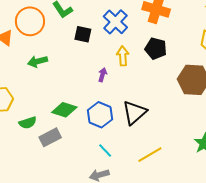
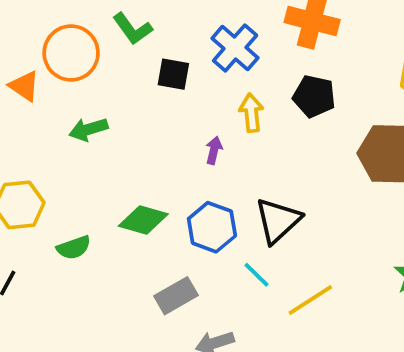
gray rectangle: (50, 137) -> (176, 296), moved
cyan line: (105, 151) -> (256, 275), moved

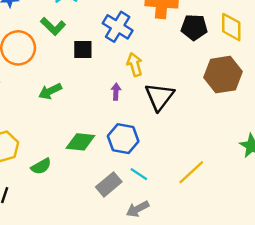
black pentagon: (314, 96) -> (194, 27), moved
green arrow: (88, 129) -> (50, 91), moved
black triangle: (278, 221) -> (160, 97), moved
cyan line: (256, 275) -> (139, 174), moved

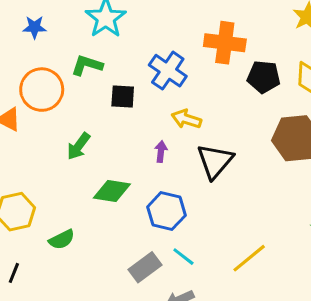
green L-shape: (53, 26) -> (87, 65), turned 150
yellow arrow: (135, 65) -> (186, 119), turned -60
green arrow: (50, 91) -> (79, 146), turned -30
green diamond: (80, 142) -> (112, 191), moved

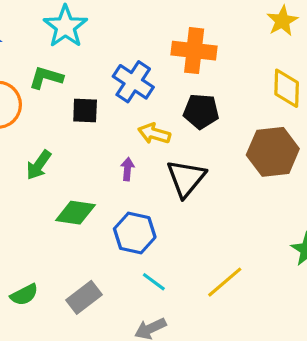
black pentagon: (264, 77) -> (201, 111), moved
green semicircle: (62, 239) -> (24, 295), moved
gray rectangle: (145, 267) -> (84, 297), moved

